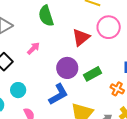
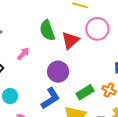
green semicircle: (46, 16) -> (47, 30), moved
green rectangle: (93, 74) -> (85, 92), moved

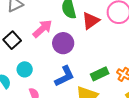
pink arrow: (23, 54) -> (42, 29), size x1.5
purple circle: (58, 72) -> (63, 43), moved

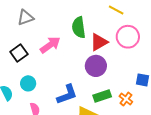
purple circle: (63, 43) -> (96, 66), moved

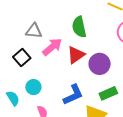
gray triangle: (25, 18) -> (34, 31), moved, turned 30
red triangle: (99, 42) -> (76, 55), moved

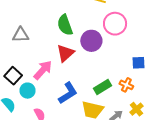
pink arrow: (52, 47) -> (43, 70), moved
black square: (22, 57) -> (13, 76), moved
purple circle: (100, 64) -> (91, 41), moved

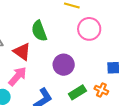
purple circle: (91, 41) -> (64, 65), moved
red triangle: (65, 53) -> (22, 52), moved, turned -42

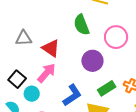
pink circle: (89, 29) -> (116, 37), moved
green semicircle: (39, 31) -> (81, 25), moved

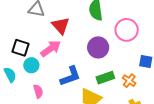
black square: (17, 79) -> (20, 48), turned -36

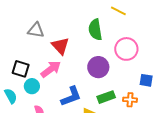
orange cross: (129, 81) -> (130, 100), turned -32

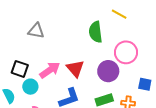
red triangle: (60, 46) -> (75, 69), moved
purple circle: (98, 67) -> (108, 71), moved

